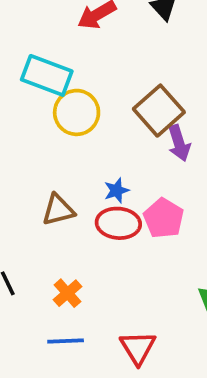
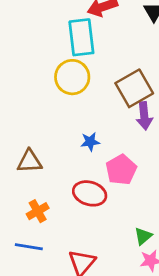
cyan rectangle: (47, 75) -> (81, 37), moved, turned 51
brown triangle: (58, 210) -> (30, 161), moved
red ellipse: (118, 223) -> (90, 193), moved

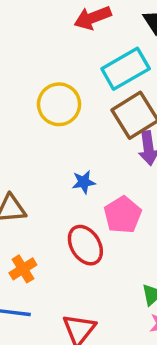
cyan rectangle: (81, 37) -> (126, 69), moved, turned 69
red ellipse: (90, 193) -> (85, 245), turned 44

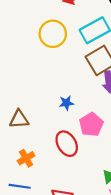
yellow circle: (59, 104) -> (53, 34), moved

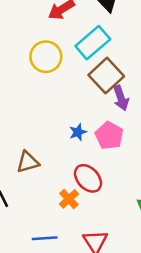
pink pentagon: (91, 125) -> (109, 136), moved
orange cross: (26, 158) -> (69, 199), moved

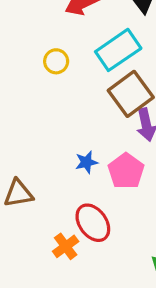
yellow circle: (46, 57) -> (56, 61), size x0.6

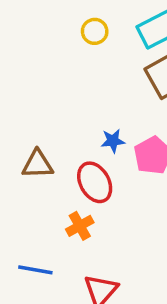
red ellipse: (93, 223) -> (95, 182), moved

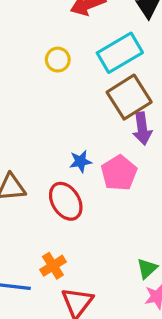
orange cross: (80, 226) -> (53, 266), moved

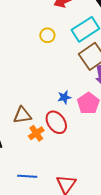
orange cross: (53, 266) -> (36, 133), moved

